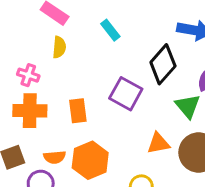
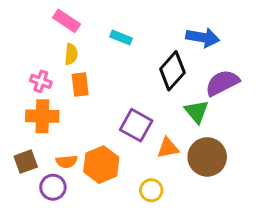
cyan rectangle: (110, 30) -> (121, 38), turned -30
purple square: (126, 94) -> (136, 125), moved
orange rectangle: (78, 111) -> (80, 84), moved

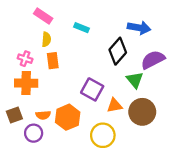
yellow circle: (151, 190) -> (103, 135), size x1.5

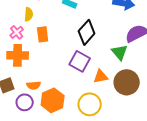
yellow semicircle: (46, 39) -> (29, 14), moved
black diamond: (118, 51) -> (87, 32), moved
pink cross: (25, 59) -> (17, 32), turned 32
orange hexagon: (68, 117) -> (53, 100), moved

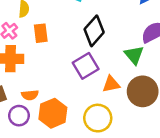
purple square: (80, 61) -> (86, 66), turned 30

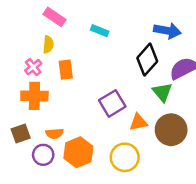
black diamond: (94, 31) -> (147, 60), moved

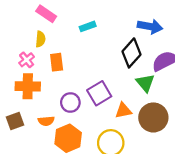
cyan rectangle: (100, 31) -> (88, 26), turned -42
purple circle: (43, 155) -> (70, 102), moved

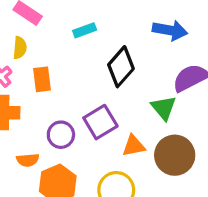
black diamond: (131, 53) -> (121, 67), moved

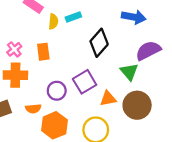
yellow semicircle: (20, 48) -> (53, 22), moved

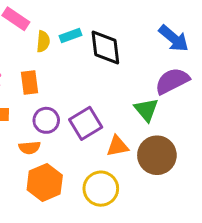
blue arrow: (134, 17) -> (174, 38), moved, turned 30
black diamond: (99, 43) -> (105, 48), moved, turned -48
purple circle: (57, 91) -> (46, 120), moved
orange semicircle: (33, 109) -> (30, 148), moved

